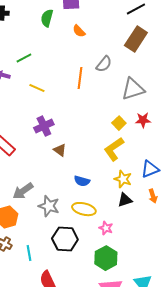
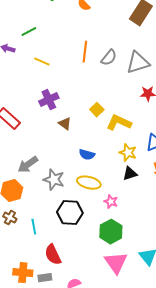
gray semicircle: (104, 64) -> (109, 58), moved
yellow square: (119, 123) -> (97, 110), moved
yellow L-shape: (114, 149) -> (119, 123), turned 60

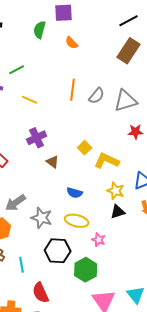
green hexagon: (111, 232) -> (86, 270), moved

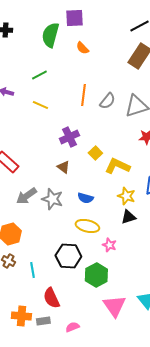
green semicircle: (40, 30) -> (50, 35), size x1.4
green line: (17, 70) -> (39, 75), moved
purple cross: (37, 138) -> (69, 137), moved
gray arrow: (16, 203) -> (26, 196), moved
gray star: (42, 218) -> (52, 199), moved

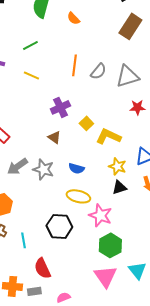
pink star: (109, 245) -> (100, 215), size x1.6
green hexagon: (96, 275) -> (110, 245), moved

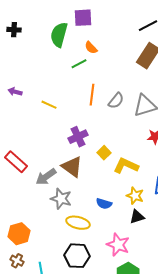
green line: (30, 45) -> (79, 64), moved
brown triangle: (54, 137) -> (72, 167), size x1.6
gray arrow: (17, 166) -> (46, 177), moved
blue semicircle: (76, 168) -> (104, 204), moved
yellow ellipse: (78, 196) -> (78, 223), moved

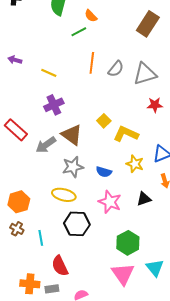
purple cross: (78, 137) -> (54, 105), moved
gray star: (61, 199) -> (73, 167), moved, turned -30
black triangle: (137, 217) -> (144, 199), moved
yellow ellipse: (78, 223) -> (64, 195), moved
pink star: (118, 245) -> (110, 202), moved

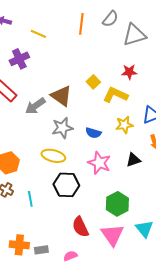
gray semicircle: (116, 69) -> (110, 19), moved
purple cross: (54, 105) -> (19, 59), moved
red star: (155, 105) -> (129, 72), moved
yellow star: (135, 164) -> (124, 125), turned -30
red semicircle: (60, 266) -> (80, 227), moved

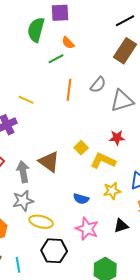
gray arrow: (35, 106) -> (23, 172), turned 115
gray star: (62, 128) -> (23, 201), moved

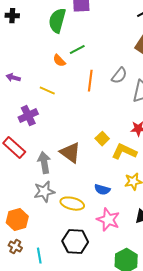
orange semicircle: (68, 43) -> (59, 61), moved
yellow ellipse: (41, 222) -> (72, 204), moved

